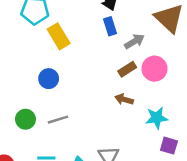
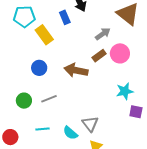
blue rectangle: (110, 26) -> (65, 17), moved
brown arrow: (124, 99) -> (76, 70), moved, size x1.6

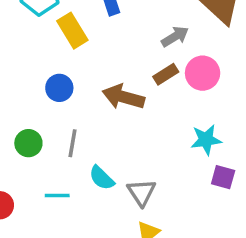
gray line: (49, 99) -> (72, 143), turned -63
cyan semicircle: (70, 133) -> (102, 178), moved

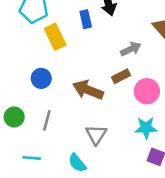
pink circle: (203, 73) -> (147, 91), moved
cyan semicircle: (102, 178) -> (77, 163), moved
gray triangle: (141, 192) -> (96, 135), moved

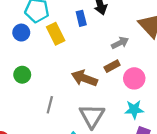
blue circle: (41, 78) -> (21, 33), moved
green circle: (14, 117) -> (22, 75), moved
gray triangle: (96, 135) -> (92, 116), size x1.4

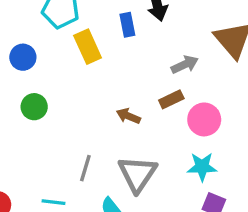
blue circle: (21, 33) -> (23, 57), moved
brown arrow: (84, 78) -> (128, 116), size x0.6
gray line: (50, 105) -> (85, 168), moved

